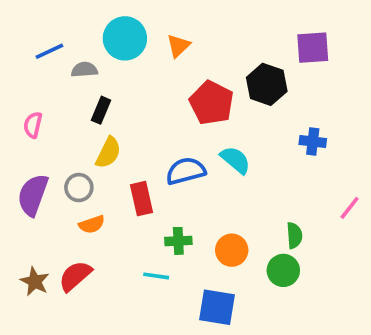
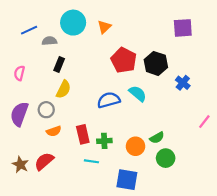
black hexagon: (267, 84) -> (156, 63), moved
blue cross: (313, 141) -> (183, 83), turned 32
red rectangle: (141, 199) -> (83, 134), moved
green semicircle: (294, 235) -> (157, 138), moved, turned 64

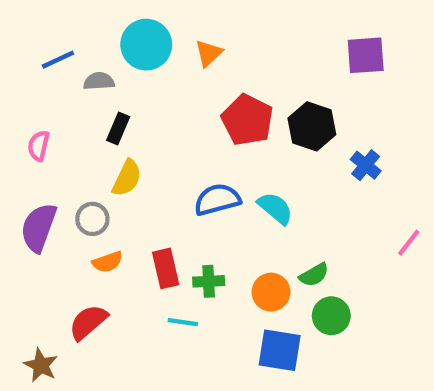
cyan semicircle: (138, 94) -> (275, 208), moved
brown star: (20, 165) -> (41, 365), moved
blue square: (127, 180) -> (280, 350), moved

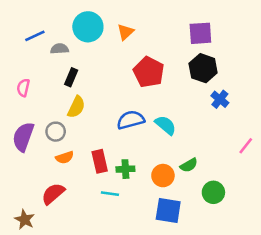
purple square: (366, 55) -> (200, 33), moved
black hexagon: (312, 126) -> (203, 68), moved
green circle: (331, 316) -> (213, 192), moved

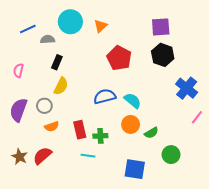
blue cross: (220, 99) -> (187, 88), moved, size x1.5
orange circle: (163, 176) -> (131, 124), moved
brown star: (25, 220) -> (20, 157), moved

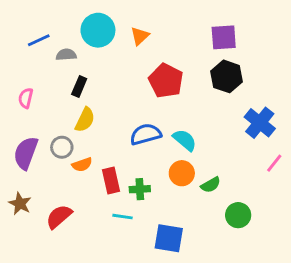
orange semicircle: (52, 127) -> (82, 165), moved
brown star: (20, 157) -> (20, 204), moved
blue square: (135, 169) -> (169, 238), moved

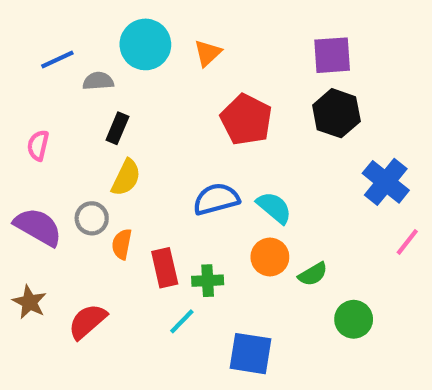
purple semicircle: (26, 153) -> (38, 227), turned 100
orange semicircle: (82, 165) -> (122, 244), turned 120
cyan line: (123, 217) -> (182, 321), turned -54

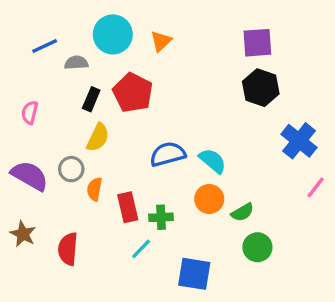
red pentagon: (246, 120) -> (133, 93), moved
green circle: (354, 319) -> (257, 247), moved
red semicircle: (87, 321) -> (68, 249), turned -44

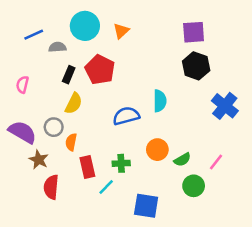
cyan semicircle: (213, 161) -> (160, 101), moved, turned 50
pink line: (316, 187) -> (216, 162), moved
red rectangle: (128, 207) -> (87, 167), moved
brown star: (23, 234) -> (39, 160), moved

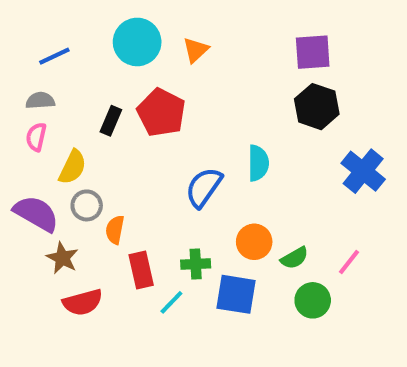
gray semicircle: (57, 47) -> (40, 101), moved
yellow semicircle: (74, 103) -> (73, 167), moved
blue semicircle: (126, 116) -> (204, 187), turned -40
red semicircle: (51, 187) -> (83, 302), turned -110
blue square: (146, 206) -> (236, 294), moved

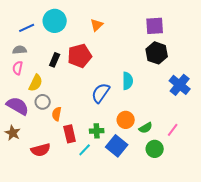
cyan circle: (137, 42) -> (55, 21), moved
red pentagon: (161, 113) -> (80, 56), turned 30
brown star: (62, 258) -> (13, 133), moved
blue square: (236, 294) -> (117, 146), turned 30

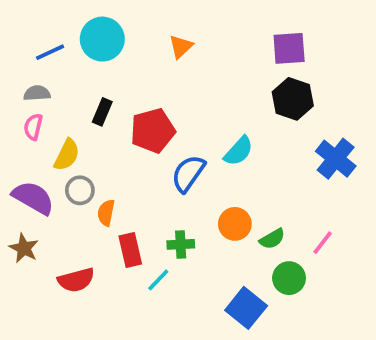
red pentagon: (80, 56) -> (153, 131), moved
cyan semicircle: (128, 81) -> (239, 151), turned 42
blue square: (117, 146) -> (246, 308), moved

